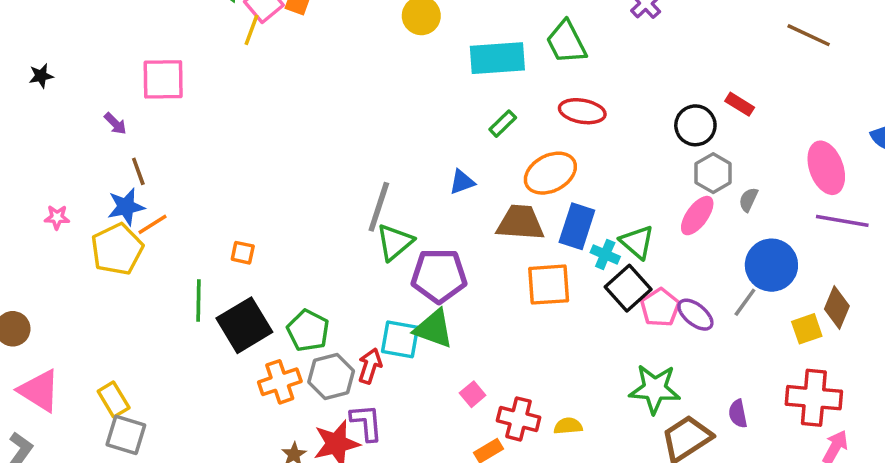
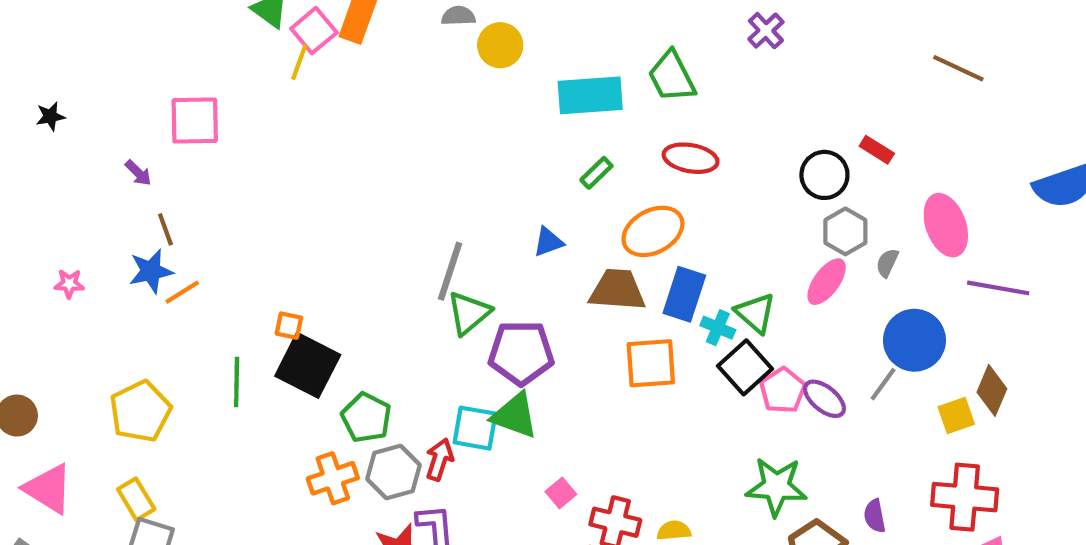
pink ellipse: (826, 168) -> (946, 225), moved
yellow pentagon: (117, 249) -> (140, 411), moved
black square: (244, 325) -> (308, 365), moved, turned -32

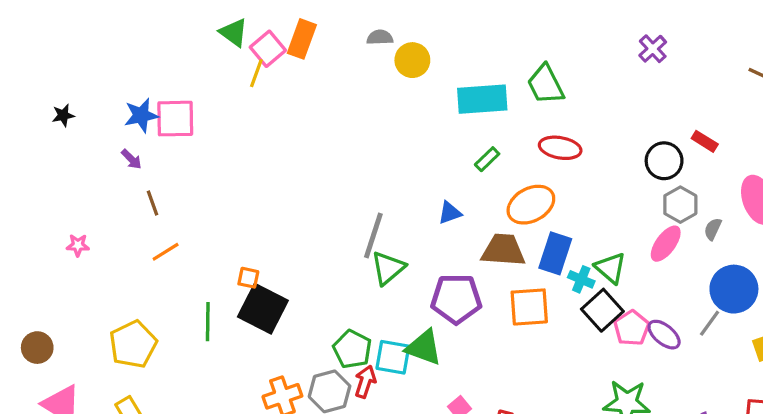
purple cross: (766, 31) -> (653, 49), moved
blue star: (151, 271) -> (141, 115), moved
purple pentagon: (521, 353) -> (456, 299), moved
green pentagon: (366, 418) -> (352, 349), moved

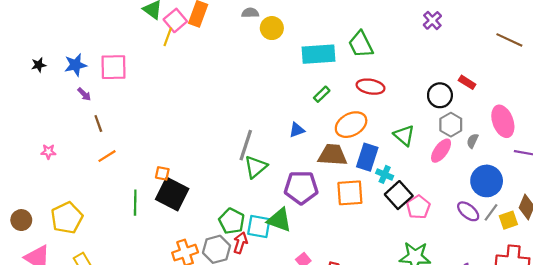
blue star: (141, 115) -> (76, 65), moved
green triangle: (610, 268) -> (404, 135), moved
gray line: (710, 323) -> (491, 212), moved
purple ellipse: (664, 335) -> (468, 211), moved
yellow pentagon: (133, 344) -> (67, 218), moved

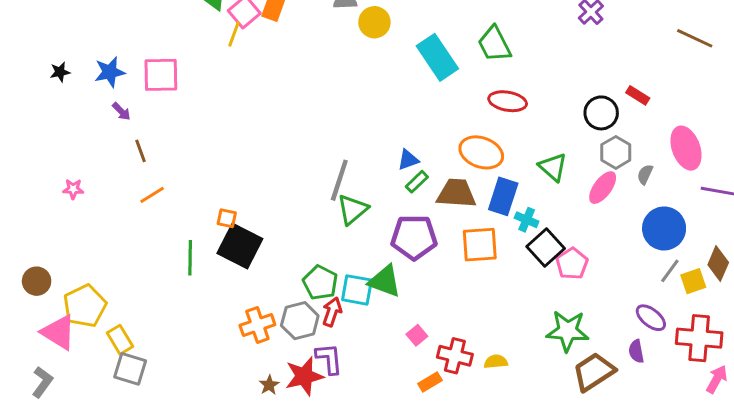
cyan rectangle: (318, 54) -> (437, 57), turned 60
green rectangle: (322, 94) -> (417, 182), moved
orange ellipse: (351, 125) -> (481, 152), turned 48
purple ellipse: (468, 211) -> (651, 318), moved
yellow pentagon: (67, 218) -> (85, 306), moved

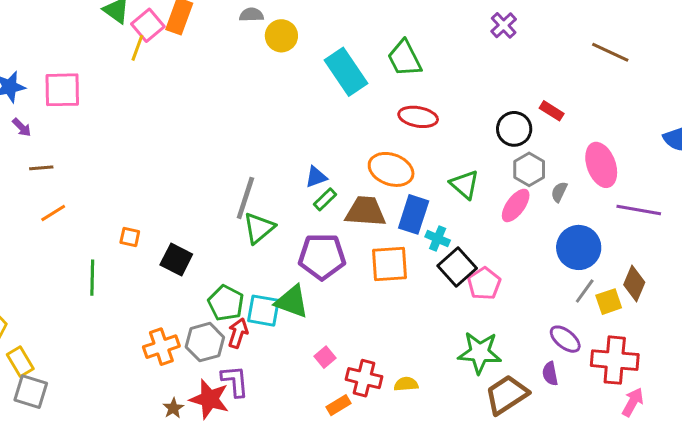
brown line: (140, 151) -> (41, 168), turned -75
black square: (240, 246) -> (176, 259), moved, size x0.7
red star: (304, 376) -> (209, 399), turned 30

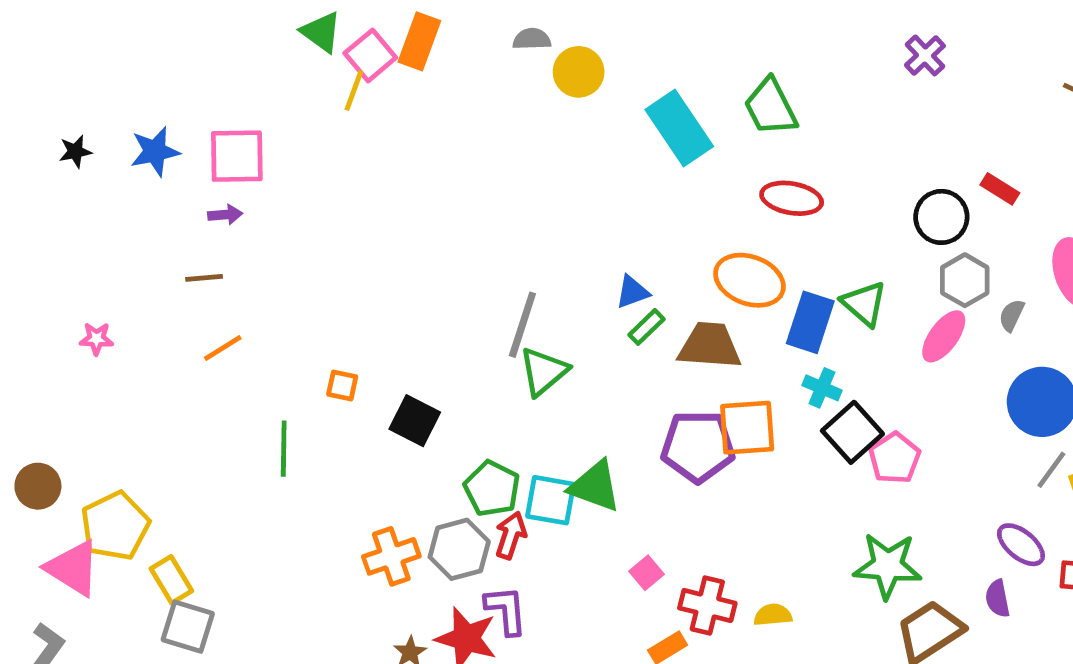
purple arrow: (22, 127) -> (225, 215), moved, turned -50
blue rectangle: (414, 214) -> (810, 322), moved
purple pentagon: (322, 256) -> (698, 446), moved

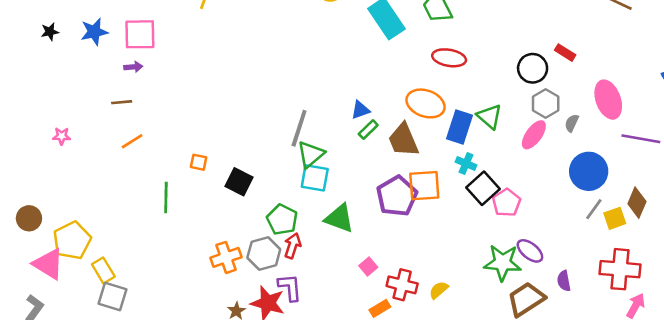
brown trapezoid: (710, 346) -> (403, 140), turned -117
purple pentagon: (698, 446) -> (397, 196), turned -30
cyan square: (550, 500) -> (315, 178), moved
purple ellipse: (1021, 545) -> (530, 251), moved
yellow semicircle: (773, 615) -> (439, 290), turned -36

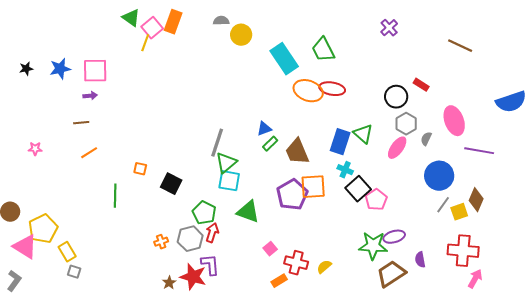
orange ellipse: (426, 103) -> (308, 91), moved
purple ellipse: (530, 251) -> (394, 237), turned -55
orange cross: (226, 257) -> (161, 242), size x0.6
gray square: (112, 297) -> (74, 272), size x0.6

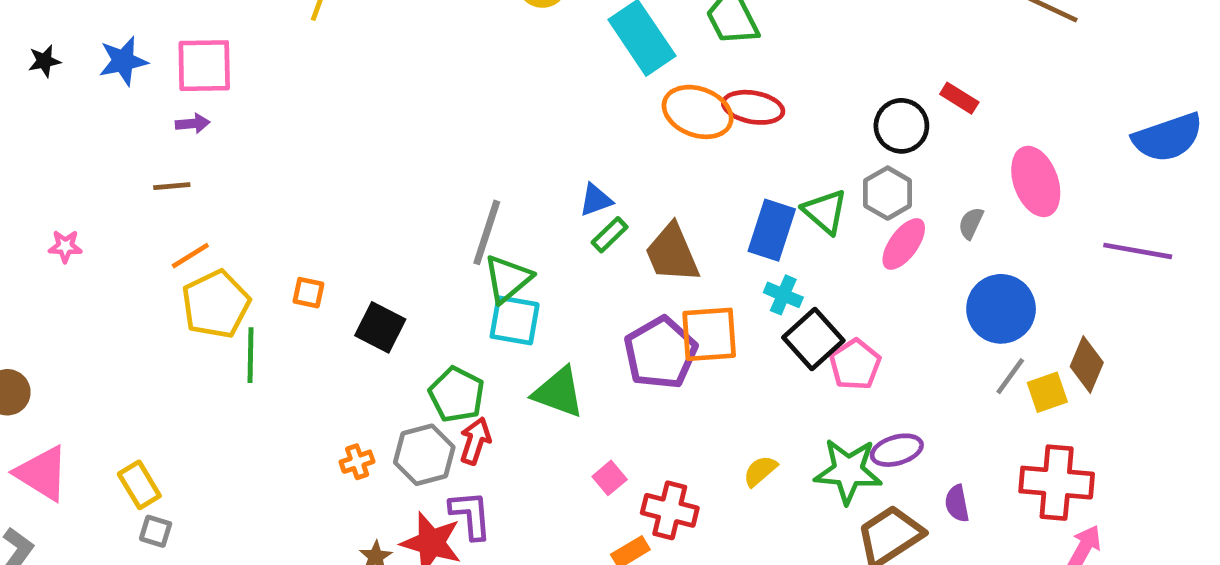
gray hexagon: (406, 124) -> (888, 193), moved
purple line: (479, 151) -> (1138, 251), moved
yellow pentagon: (43, 229) -> (216, 304), moved
yellow semicircle: (324, 267) -> (760, 471), moved

